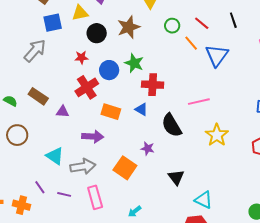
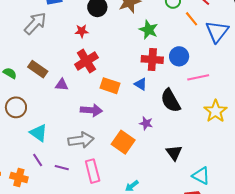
green star: (134, 63) -> (149, 30), moved
blue circle: (109, 70) -> (179, 56), moved
cyan triangle: (55, 156) -> (39, 133), moved

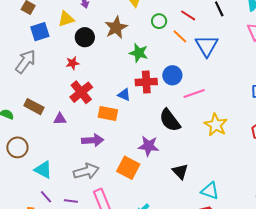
blue triangle: (141, 84) -> (124, 95), moved
purple star: (146, 123) -> (149, 146), size x1.5

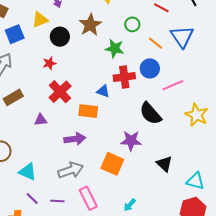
green circle: (159, 21) -> (132, 24), moved
orange line: (180, 36) -> (155, 43), moved
brown rectangle: (34, 107) -> (13, 97), moved, turned -54

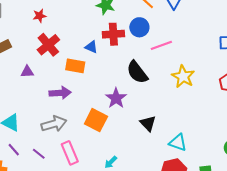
purple star: (131, 141) -> (116, 98), turned 30
purple line: (57, 201) -> (39, 154), turned 32

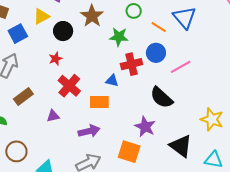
yellow star: (183, 77) -> (212, 119), moved
black triangle: (148, 123) -> (181, 146), size x1.4

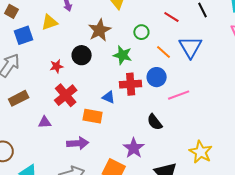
black circle: (63, 31) -> (82, 55), moved
black semicircle: (162, 98) -> (155, 122), size x0.7

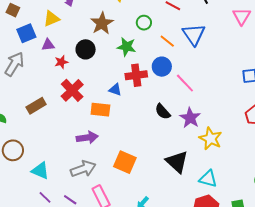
pink line: (179, 95) -> (185, 83), turned 70
brown rectangle: (19, 98) -> (36, 106), moved
purple triangle: (45, 122) -> (48, 45), moved
purple star: (134, 148) -> (190, 118), moved

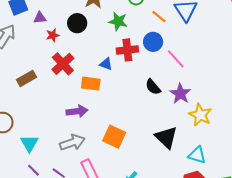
cyan triangle: (40, 171) -> (29, 143), turned 36

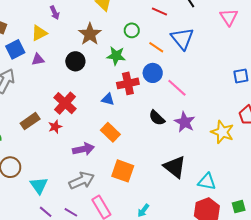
red star: (53, 35) -> (55, 127), moved
orange rectangle: (91, 84) -> (110, 132), moved, turned 42
yellow star: (200, 115) -> (222, 132), moved

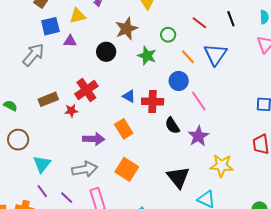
red cross: (128, 83) -> (153, 102), moved
yellow star: (222, 132) -> (222, 166), moved, turned -30

